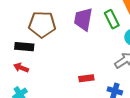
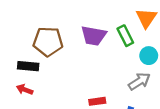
purple trapezoid: (83, 19) -> (94, 36), turned -90

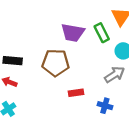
brown pentagon: (48, 42) -> (56, 63), moved

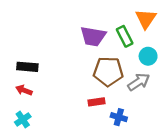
brown pentagon: (56, 63) -> (108, 71), moved
blue cross: (105, 106) -> (119, 117), moved

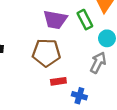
brown pentagon: (108, 71) -> (46, 53), moved
gray arrow: (139, 82) -> (98, 63), turned -30

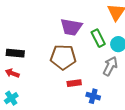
green rectangle: (85, 20) -> (98, 38), moved

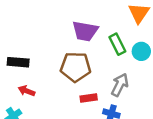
gray arrow: (110, 66) -> (120, 85), moved
red arrow: (12, 73) -> (26, 91), moved

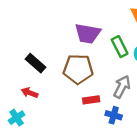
black rectangle: (18, 62) -> (35, 63), moved, turned 36

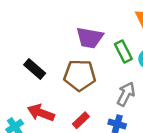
red arrow: (30, 93) -> (41, 113), moved, size x1.5
red rectangle: (91, 100) -> (81, 120), moved, turned -35

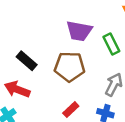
red arrow: (41, 113) -> (17, 89), moved

